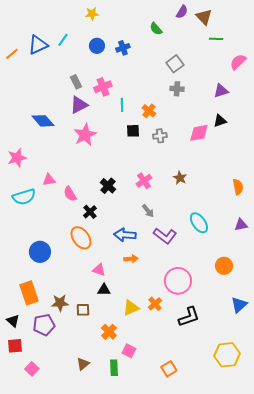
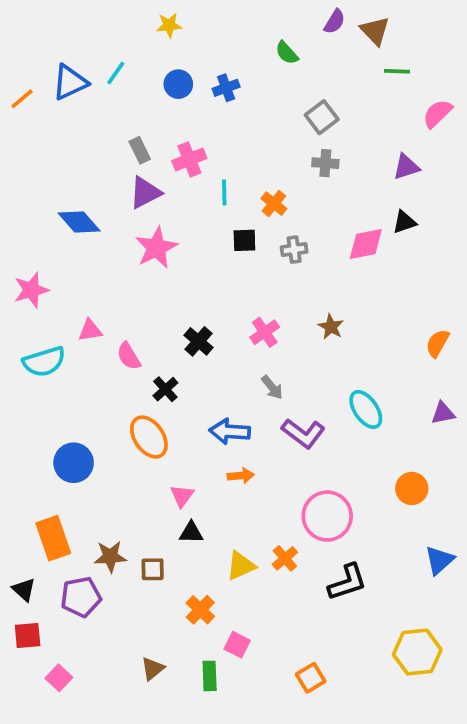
orange semicircle: (238, 187) -> (437, 343), turned -140
pink triangle: (99, 270) -> (182, 496), turned 48

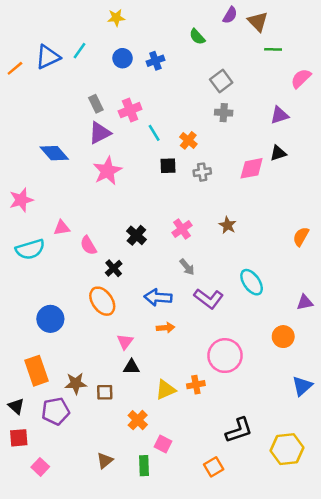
cyan line: (224, 193) -> (154, 133), turned -30
purple triangle: (443, 413) -> (305, 302), moved
orange cross: (285, 558) -> (196, 385), turned 30
black L-shape: (347, 582) -> (239, 430), moved

